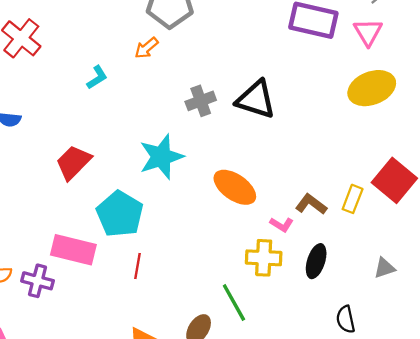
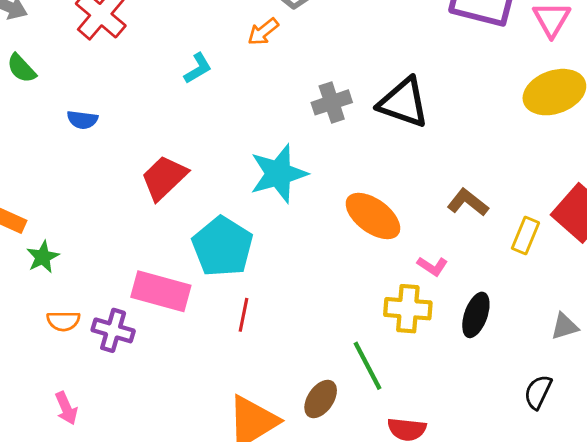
brown L-shape: (311, 204) -> (468, 202), moved
black semicircle: (346, 319) -> (538, 392), moved, turned 36

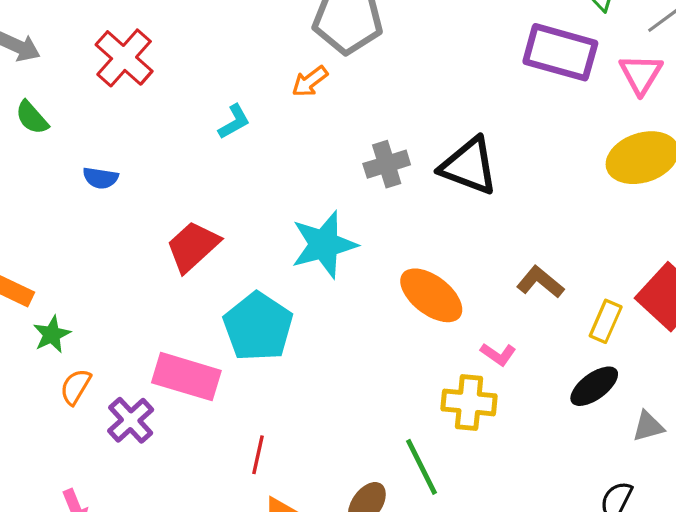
red line: (244, 315) -> (258, 455), moved
black ellipse: (476, 315) -> (594, 386), moved, turned 33
orange semicircle: (63, 321) -> (76, 387), moved, turned 120
purple cross: (113, 330) -> (131, 420), turned 30

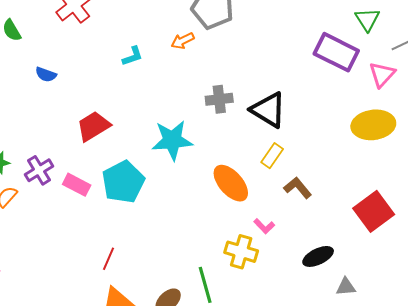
yellow rectangle: (606, 321) -> (272, 156), moved
pink rectangle: (186, 377) -> (77, 185), moved, size x0.7
purple cross: (131, 420) -> (39, 170), moved

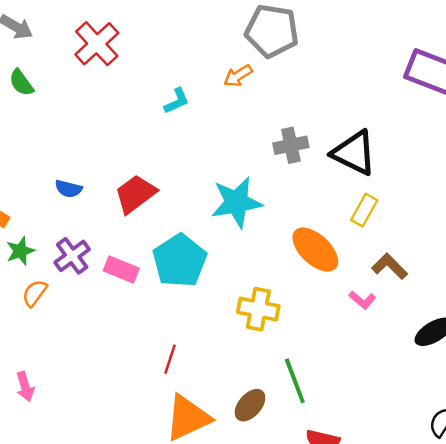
blue semicircle: (46, 74) -> (68, 189), moved
brown L-shape: (298, 188) -> (390, 266), moved
yellow cross: (241, 252) -> (258, 309), moved

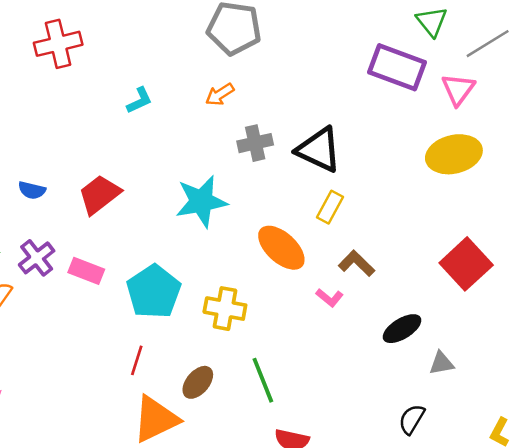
red cross: (97, 44) -> (58, 44), turned 30
orange arrow: (238, 76) -> (220, 94), moved
cyan pentagon: (180, 261) -> (154, 292), moved
brown ellipse: (250, 405) -> (198, 382), moved

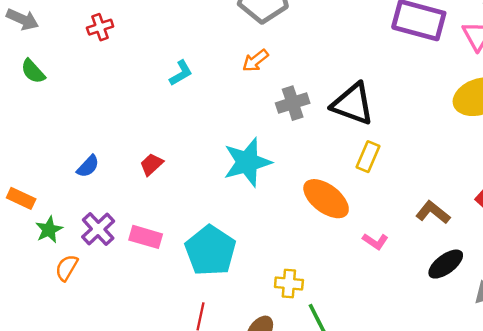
red cross: (58, 44) -> (100, 27), size x0.6
blue semicircle: (32, 190) -> (88, 166), turned -55
red trapezoid: (99, 194) -> (151, 164), size x0.6
brown L-shape: (356, 263) -> (433, 212), moved
yellow cross: (225, 309) -> (289, 283), moved, size x0.7

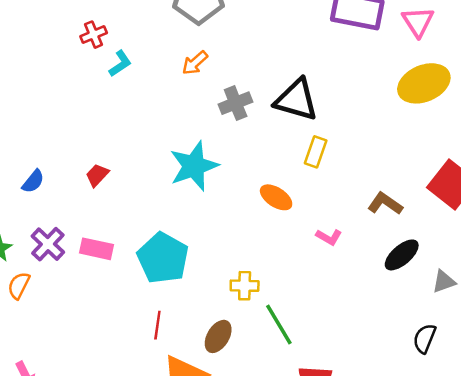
red cross: (100, 27) -> (94, 35), moved
cyan L-shape: (181, 73) -> (120, 63), moved
orange ellipse: (326, 199) -> (276, 197), size x0.7

